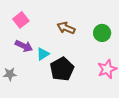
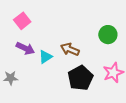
brown arrow: (66, 28) -> (70, 49), moved
black pentagon: (62, 69) -> (80, 78), moved

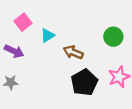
purple arrow: (25, 48) -> (14, 51), moved
cyan triangle: (45, 57) -> (48, 36), moved

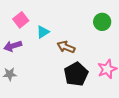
green circle: (113, 37) -> (102, 22), moved
purple arrow: (14, 51) -> (13, 46), turned 138

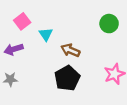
cyan triangle: (43, 32) -> (46, 34), turned -32
black pentagon: (76, 74) -> (67, 78), moved

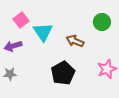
cyan triangle: (46, 34) -> (43, 32), size x1.5
brown arrow: (70, 50) -> (75, 41), moved

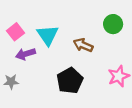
pink square: (21, 20) -> (16, 32), moved
purple arrow: (13, 46) -> (25, 54), moved

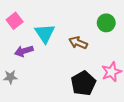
pink square: (16, 32) -> (15, 21), moved
black pentagon: (70, 81) -> (83, 83), moved

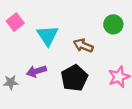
purple arrow: (24, 51) -> (36, 71), moved
black pentagon: (83, 83) -> (74, 78), moved

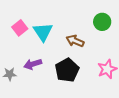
pink square: (15, 22) -> (20, 28), moved

